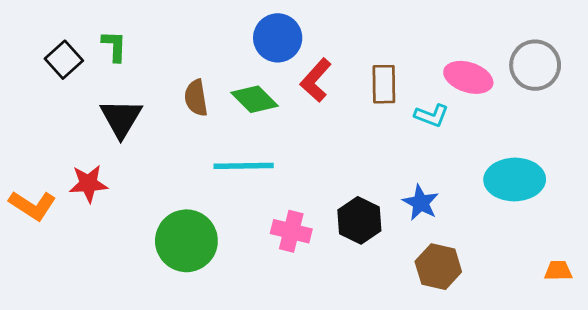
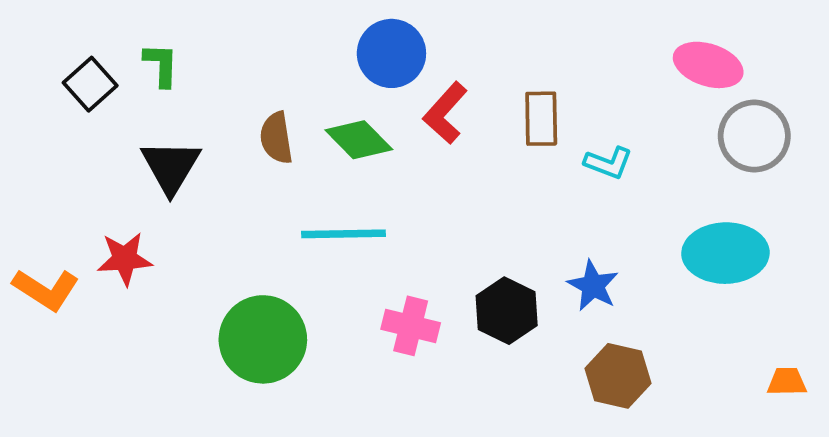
gray circle: (535, 65) -> (754, 136), moved
pink ellipse: (468, 77) -> (708, 65), moved

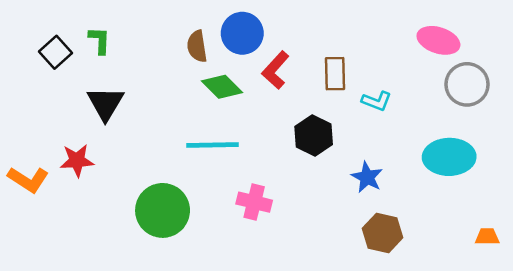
brown semicircle: (276, 138) -> (197, 46), moved
black hexagon: (507, 311) -> (314, 136), moved

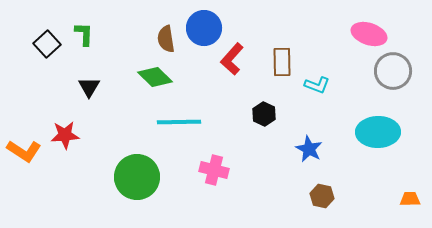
green diamond: (222, 87) -> (155, 77), moved
black triangle: (105, 103) -> (89, 87), size x0.7
black hexagon: (314, 136) -> (264, 114), size x0.7
brown hexagon: (383, 233) -> (322, 196), size x0.7

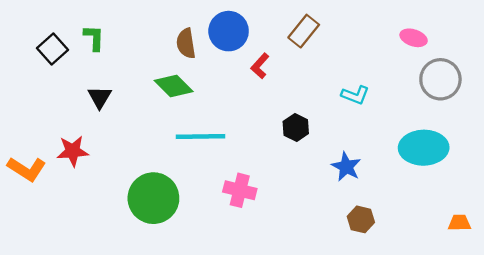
pink ellipse: (369, 34) -> (414, 38), size x0.7
red L-shape: (232, 59) -> (260, 66), size x0.7
brown rectangle: (282, 62) -> (304, 31), moved, turned 40

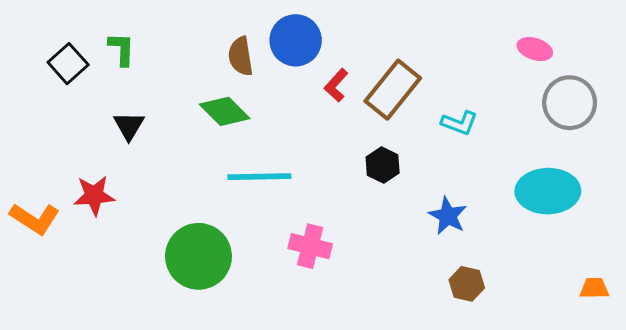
brown rectangle: (304, 31) -> (393, 90), moved, size x1.4

